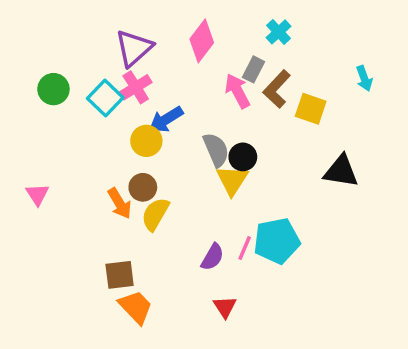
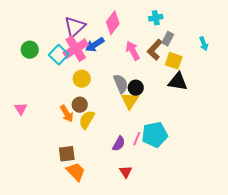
cyan cross: (279, 32) -> (156, 18), turned 32
gray rectangle: (254, 69) -> (168, 39), moved
pink cross: (136, 87) -> (76, 49), size x1.4
blue arrow: (166, 119) -> (95, 45), moved
black triangle: (341, 171) -> (178, 82), moved

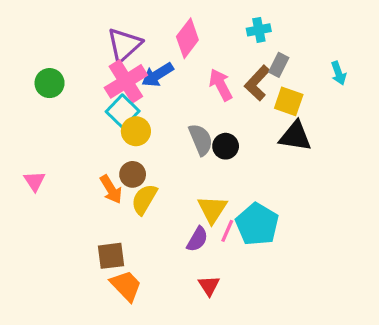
cyan square: (59, 55) -> (123, 111), moved
yellow triangle: (130, 101) -> (212, 209), moved
cyan pentagon: (155, 135) -> (257, 224), turned -30

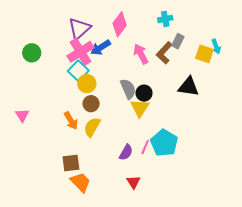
yellow square: (289, 101) -> (204, 54), moved
brown circle: (133, 174) -> (91, 104), moved
yellow triangle: (212, 209) -> (140, 108), moved

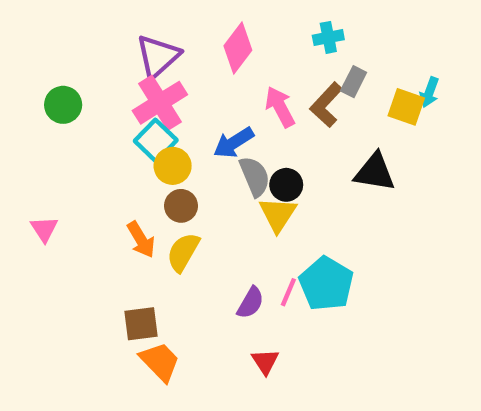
cyan arrow: (216, 46) -> (429, 92), turned 40
blue arrow: (101, 48) -> (234, 143), moved

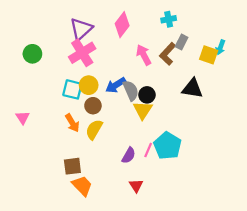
cyan square: (156, 141) -> (72, 89), moved, turned -30
blue arrow: (234, 143) -> (116, 85), moved

